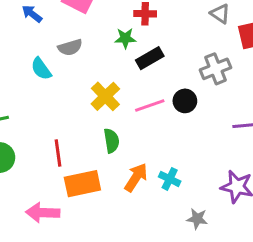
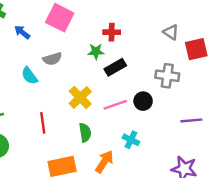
gray cross: (216, 69) -> (167, 76), turned 30
red line: (58, 153) -> (43, 123), moved
cyan cross: (170, 179) -> (131, 140), moved

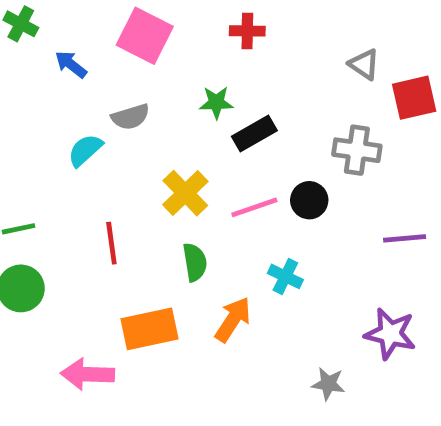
red cross: (112, 32) -> (247, 31), moved
cyan semicircle: (29, 76) -> (85, 150), turned 84

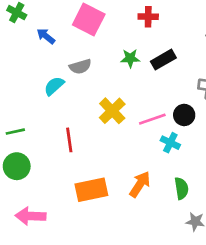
black rectangle: (254, 133) -> (163, 60), moved
green semicircle: (195, 262) -> (181, 188), moved
cyan cross: (285, 276) -> (170, 143), moved
pink arrow: (88, 374) -> (31, 216), moved

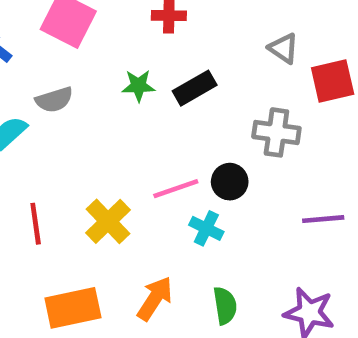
yellow cross: (112, 111) -> (108, 221), moved

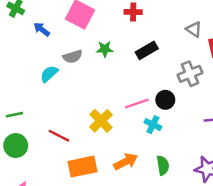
green star: (138, 86) -> (105, 49), moved
gray cross: (276, 132) -> (190, 74), turned -30
red line: (36, 224) -> (59, 136), moved, turned -55
orange arrow: (155, 299) -> (126, 162), turned 30

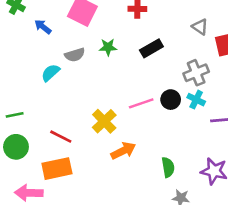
cyan cross: (153, 125) -> (196, 100), moved
orange arrow: (126, 162) -> (123, 151), moved
orange rectangle: (82, 167) -> (57, 169), moved

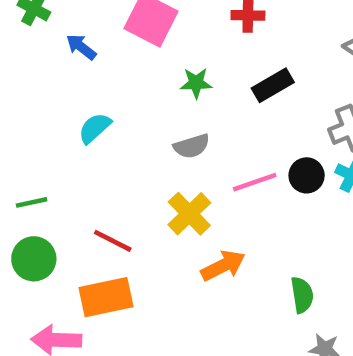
gray semicircle: (75, 55) -> (192, 146), moved

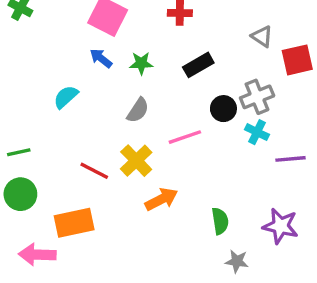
blue arrow: (81, 47) -> (101, 58), moved
gray semicircle: (192, 146) -> (138, 110), turned -40
black circle: (307, 175) -> (223, 109), moved
red line: (113, 241) -> (94, 171), moved

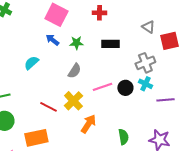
black rectangle: (198, 65) -> (110, 44), turned 30
black circle: (223, 109) -> (125, 88), moved
orange arrow: (161, 199) -> (88, 124), turned -30

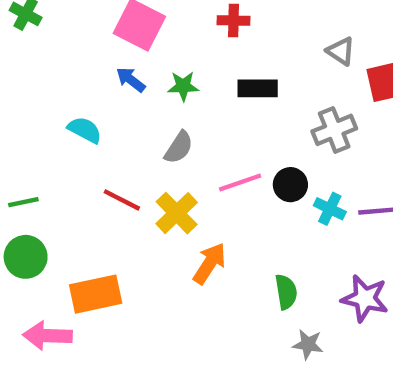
cyan semicircle: (31, 63) -> (85, 130), turned 70
cyan cross: (145, 84) -> (330, 209), moved
red line: (48, 107) -> (122, 200), moved

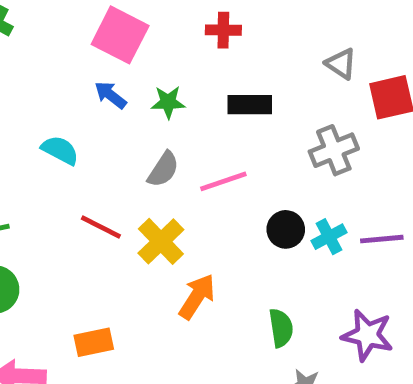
pink line: (240, 182) -> (223, 181), moved
black circle: (290, 185) -> (286, 229), moved
cyan cross: (330, 209) -> (329, 237), turned 36
orange rectangle: (96, 294) -> (94, 342), moved, size x0.7

